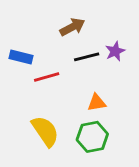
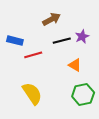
orange triangle: (97, 103) -> (75, 65), moved, turned 40
green hexagon: (92, 137) -> (83, 95), moved

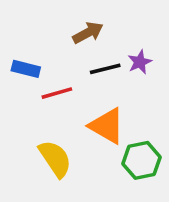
orange triangle: (75, 65) -> (107, 126), moved, size x1.6

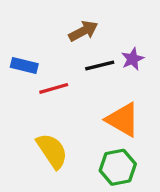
orange triangle: (107, 126) -> (123, 120), moved
green hexagon: (141, 160) -> (118, 167), moved

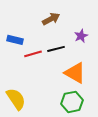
black line: (100, 65) -> (56, 49), moved
yellow semicircle: (52, 151) -> (16, 99), moved

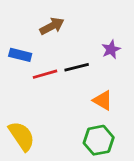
brown arrow: (51, 19) -> (52, 26), moved
orange triangle: (75, 73) -> (103, 100), size x0.7

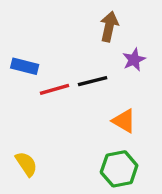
brown arrow: (52, 26) -> (109, 26), moved, turned -50
yellow semicircle: (22, 136) -> (26, 164), size x0.7

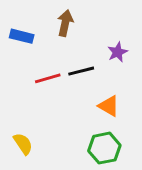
brown arrow: (109, 26) -> (65, 23), moved
blue rectangle: (25, 66) -> (22, 36), moved

